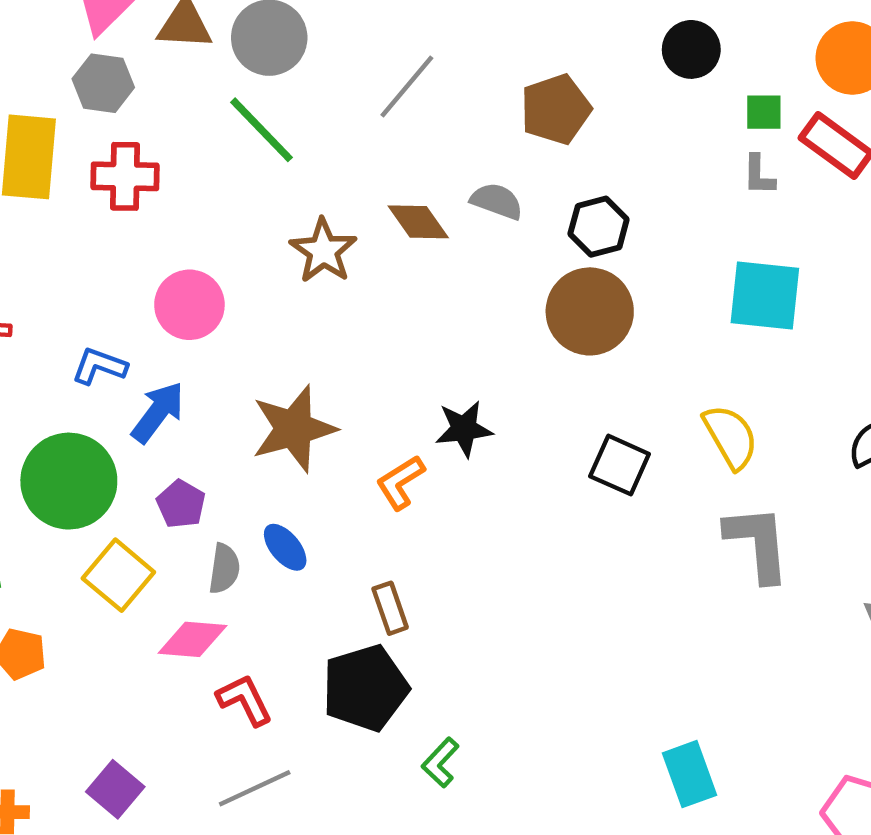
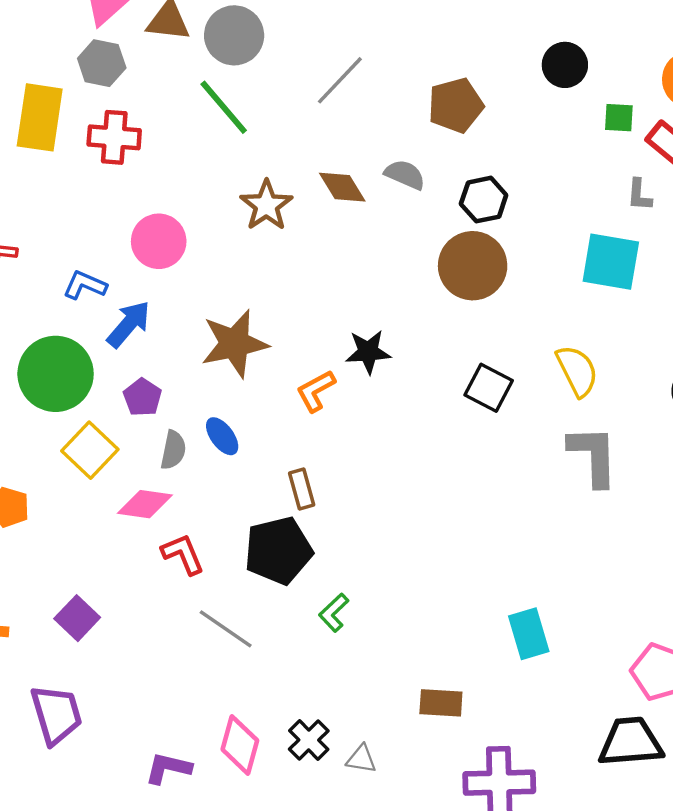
gray L-shape: (759, 175) -> (639, 195), moved
gray line: (255, 788) -> (226, 629), moved, turned 56

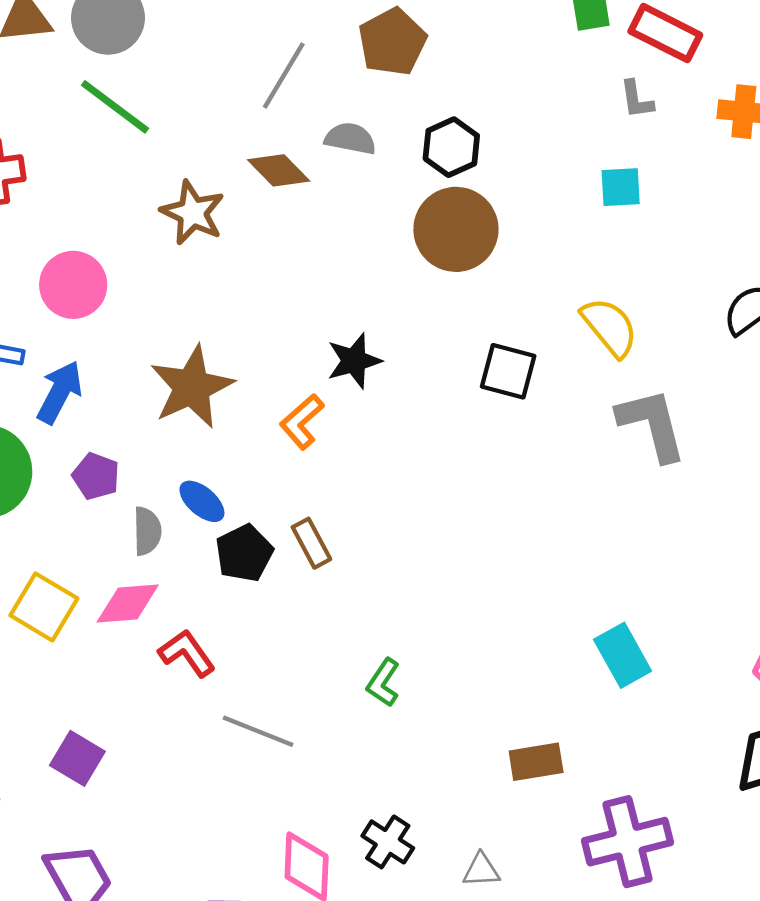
gray line: (340, 80) -> (284, 76), moved
cyan square: (611, 262) -> (621, 187), size x0.6
yellow square: (90, 450) -> (44, 607), moved
black pentagon: (278, 551) -> (244, 553), moved, size x0.7
gray triangle: (361, 759) -> (481, 870), moved

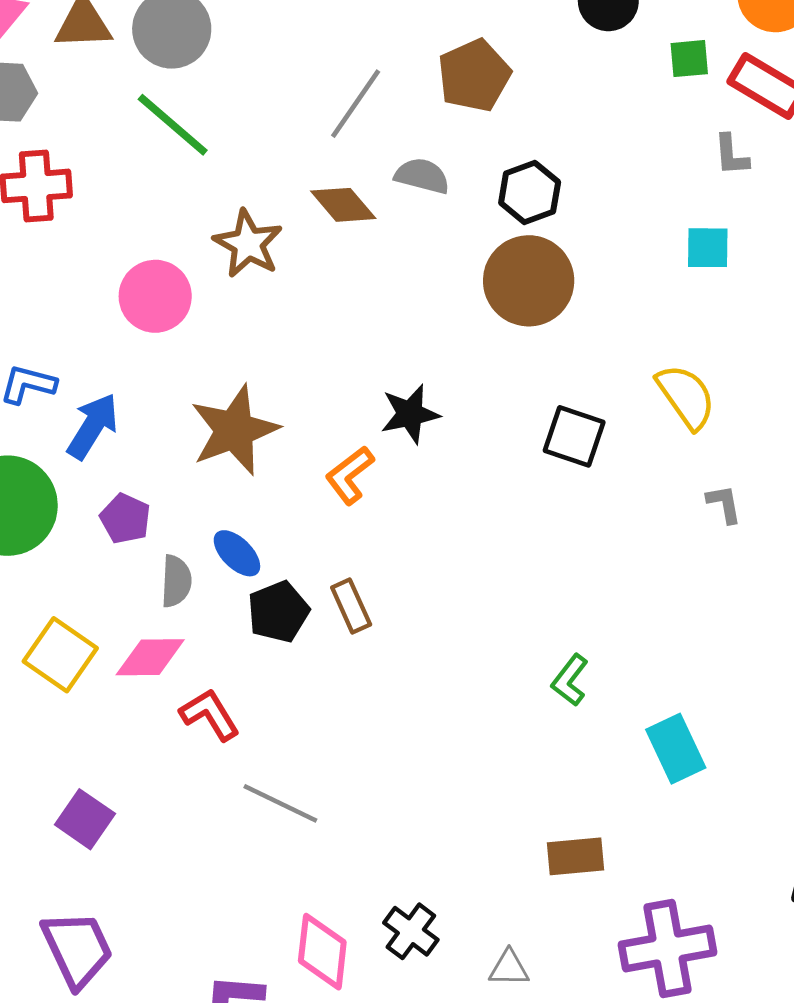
pink circle: (73, 285) -> (155, 296), moved
gray L-shape: (652, 424) -> (724, 504), size x0.5
green L-shape: (383, 683) -> (570, 680), moved

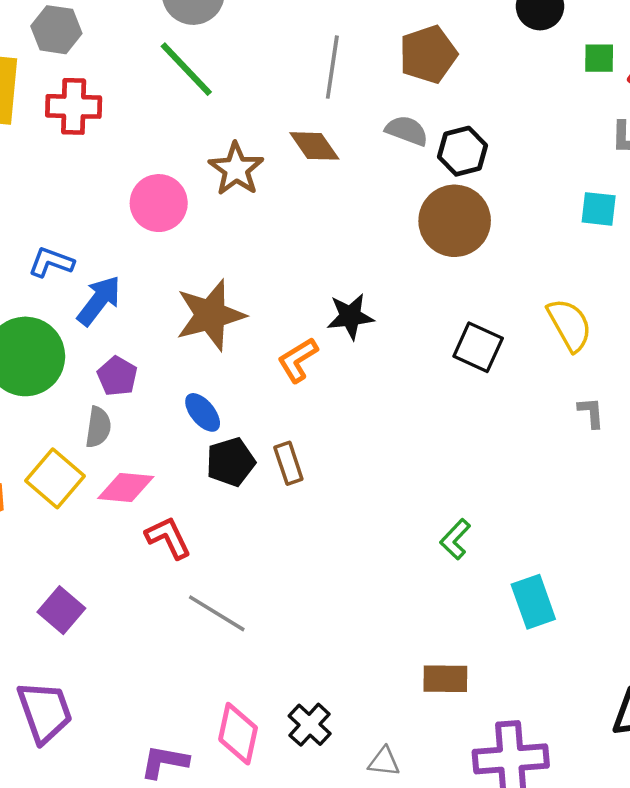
gray line: (356, 104) -> (332, 67), turned -32
gray semicircle: (422, 176) -> (407, 131), moved
gray semicircle: (176, 581) -> (98, 427), moved

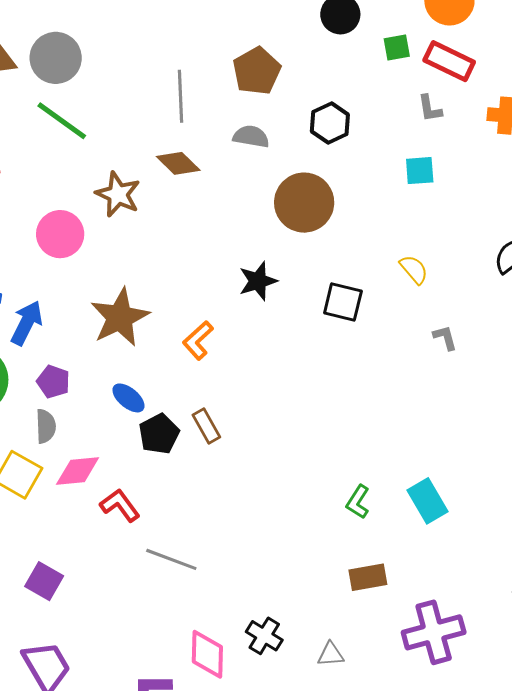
black hexagon: (462, 151) -> (330, 123), moved
black star: (350, 316) -> (258, 281), moved
yellow semicircle: (570, 325) -> (414, 269), size x0.7
green L-shape: (455, 539) -> (358, 502), moved

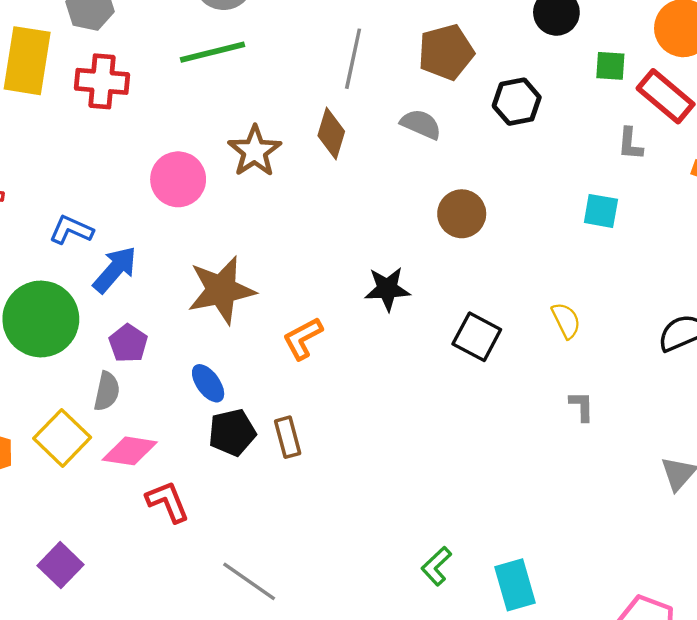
green line: (62, 121) -> (212, 52), turned -64
black hexagon: (330, 123) -> (517, 102), moved
brown diamond: (178, 163) -> (331, 133), turned 48
brown circle: (304, 203) -> (462, 214), size x0.7
gray line: (171, 559) -> (249, 581), moved

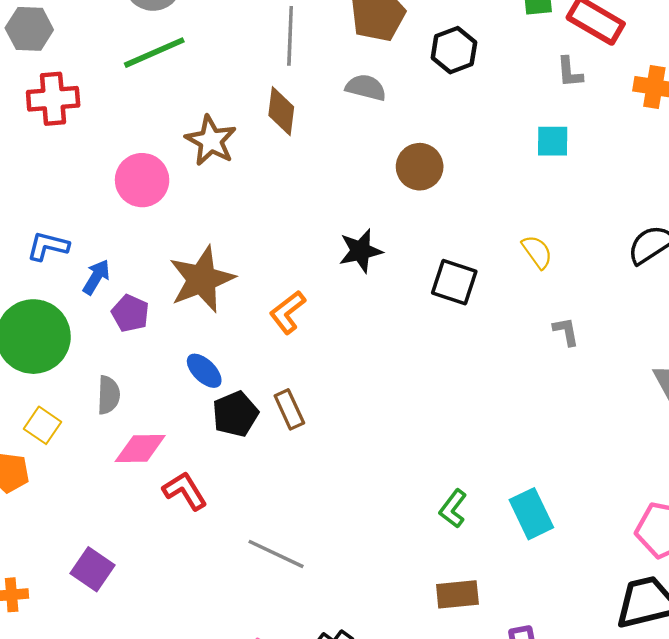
blue arrow: (115, 270) -> (96, 277), size x0.7
purple pentagon: (128, 343) -> (130, 313), moved
yellow square: (62, 438) -> (42, 425), moved, size x0.7

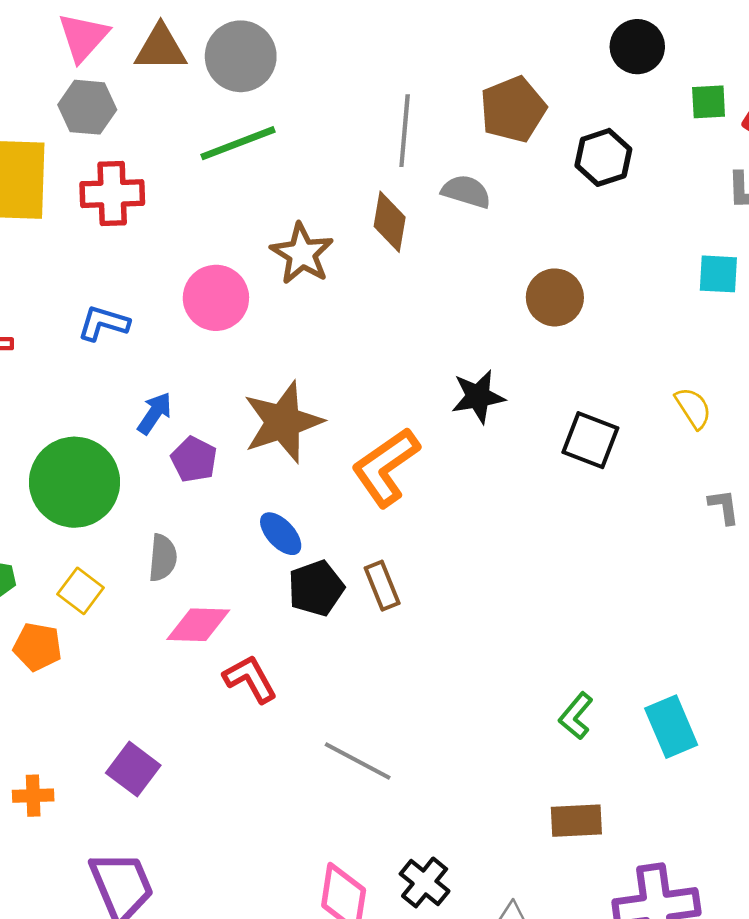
gray semicircle: (366, 88) -> (466, 192), moved
blue L-shape: (48, 246) -> (103, 323), moved
orange L-shape: (288, 312) -> (386, 467), size x1.5

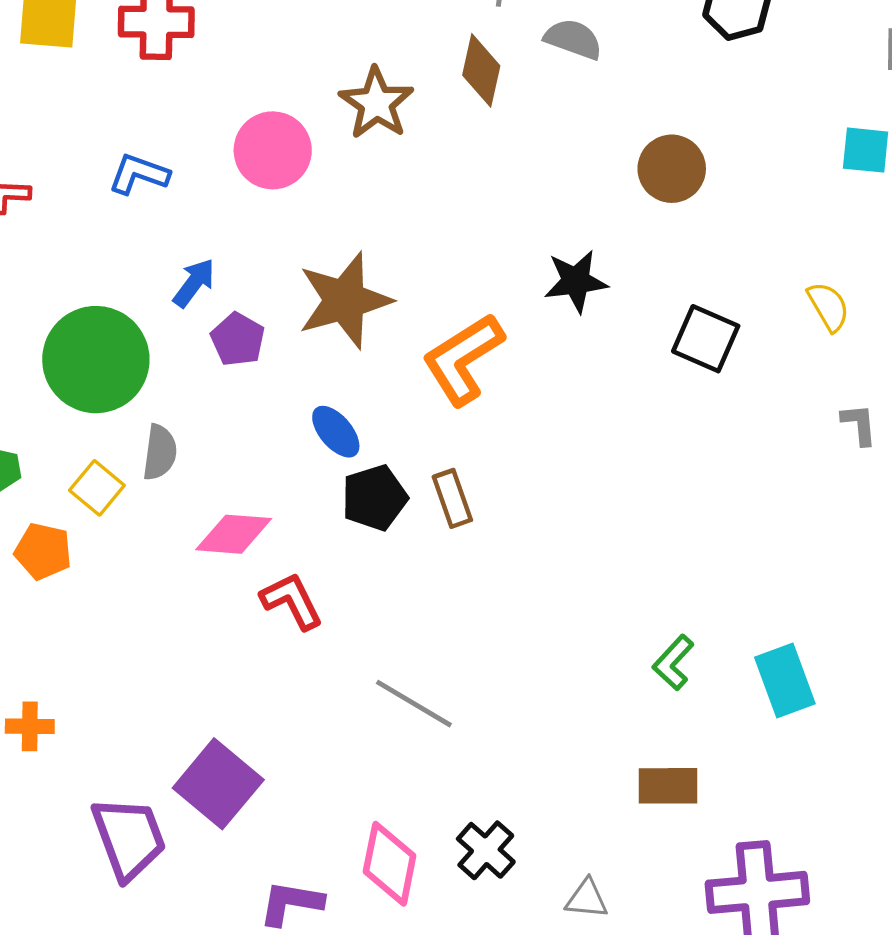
gray semicircle: (163, 558) -> (160, 452), moved
purple square: (133, 769) -> (218, 784), moved, size x1.4

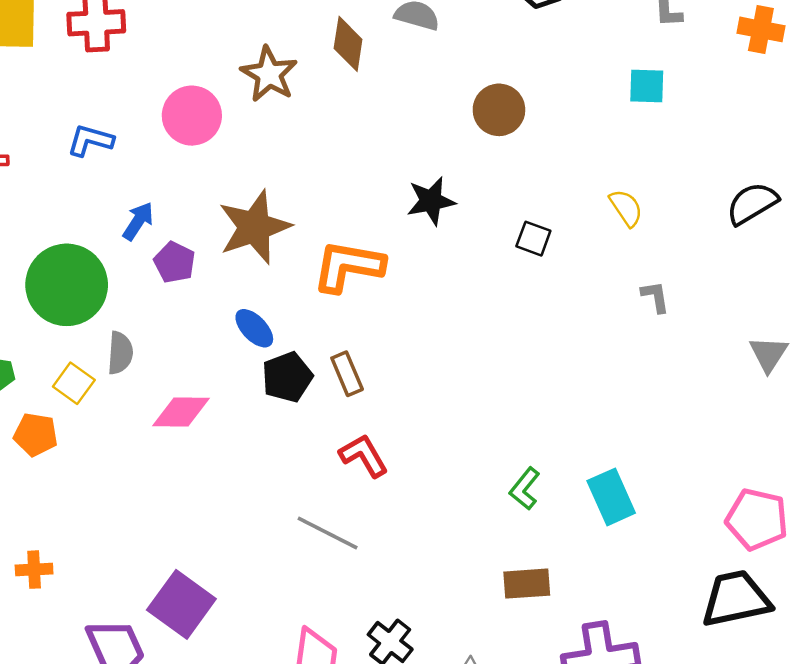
black square: (706, 339) -> (533, 239), size x0.7
orange L-shape: (463, 359) -> (348, 266), turned 46
red L-shape: (292, 601) -> (364, 456), moved

